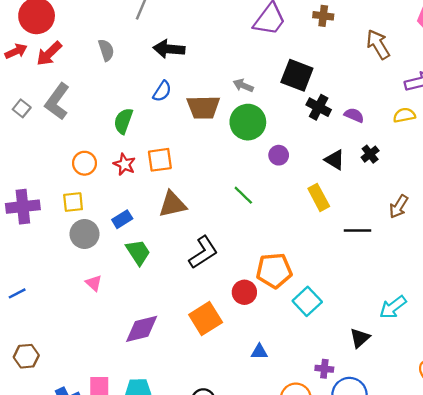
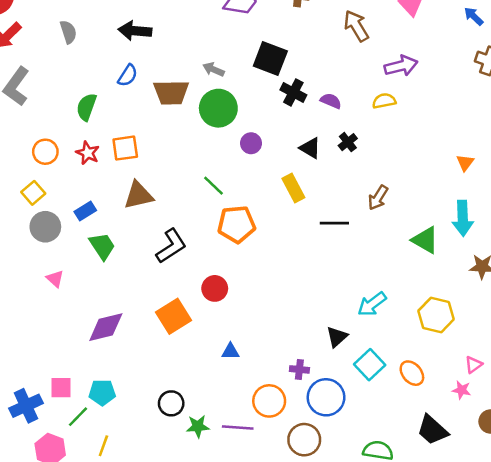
yellow square: (73, 202) -> (33, 193), turned -35
orange pentagon: (274, 271) -> (236, 224), moved
cyan square: (307, 301) -> (370, 365), moved

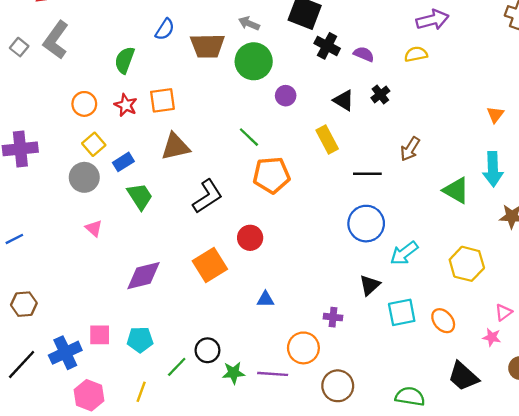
yellow square: (33, 193) -> (94, 144), moved
cyan square: (370, 365) -> (402, 312), turned 32
blue circle: (326, 397) -> (366, 224), moved
green line: (78, 417) -> (177, 367), moved

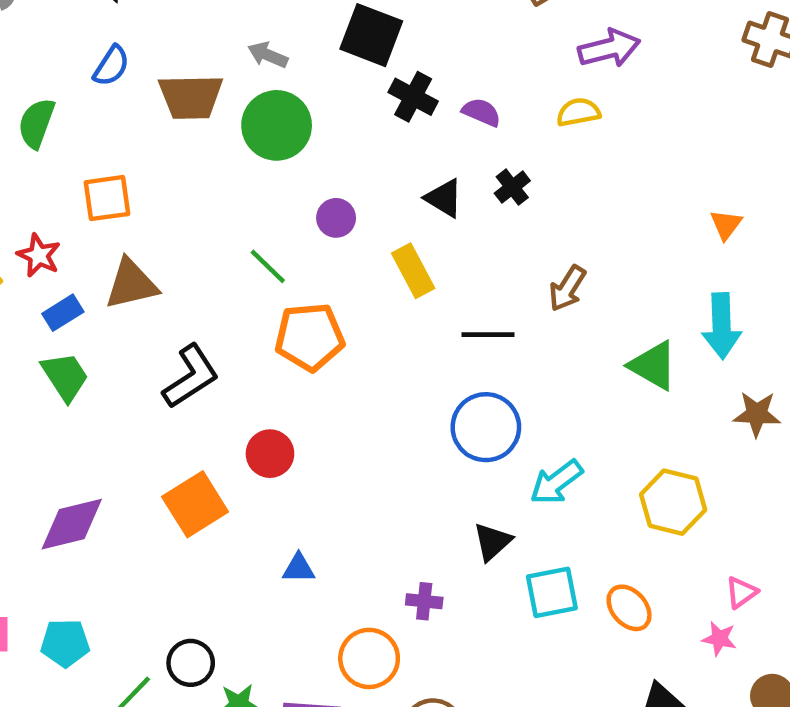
purple circle: (286, 96) -> (336, 218), moved
red star: (126, 105) -> (39, 255), moved
blue rectangle: (123, 162) -> (63, 313), moved

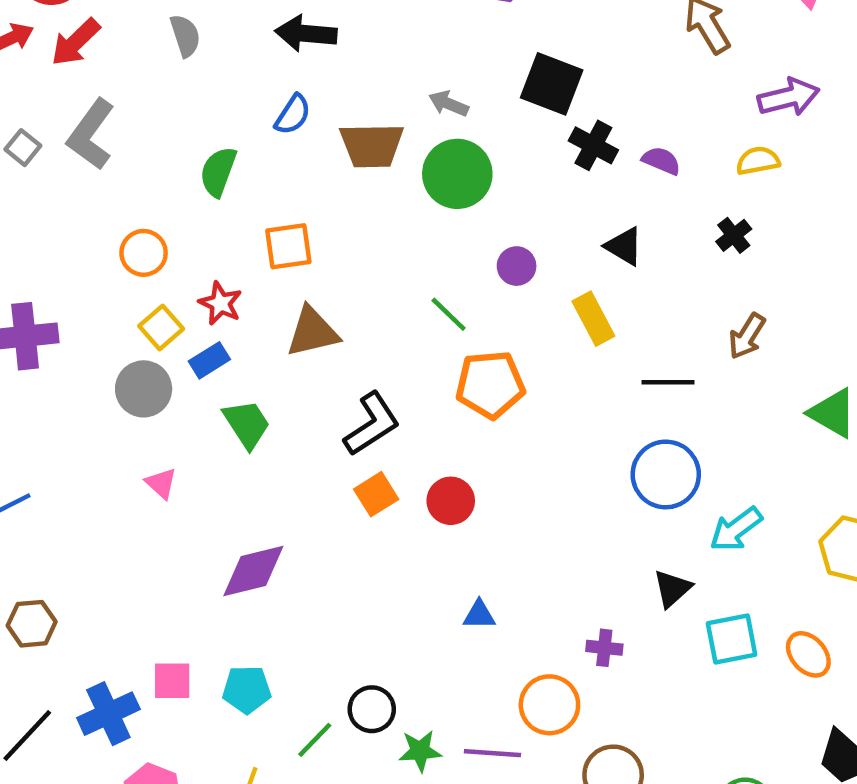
black cross: (512, 187) -> (734, 235), moved
blue rectangle: (63, 313) -> (209, 360), moved
orange square: (195, 504) -> (376, 494), moved, size x0.7

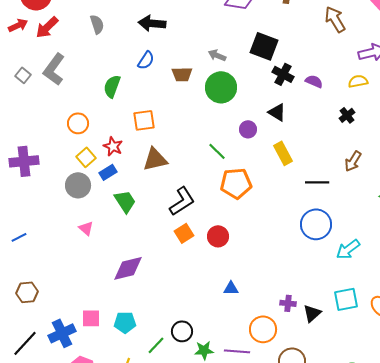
brown trapezoid: (372, 145) -> (182, 74), size x0.7
black triangle: (624, 246) -> (277, 112), moved
black triangle: (672, 589) -> (312, 313), moved

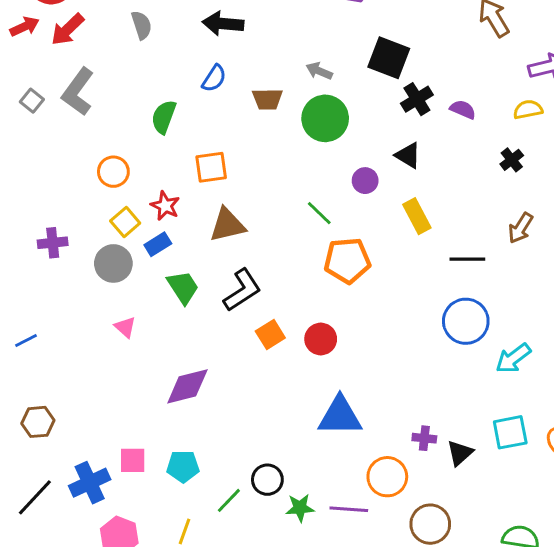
black cross: (283, 74) -> (417, 99), turned 30
purple cross: (24, 161) -> (53, 243), moved, size x0.7
black L-shape: (182, 201) -> (242, 290), moved
blue triangle: (231, 288) -> (340, 416), size x2.0

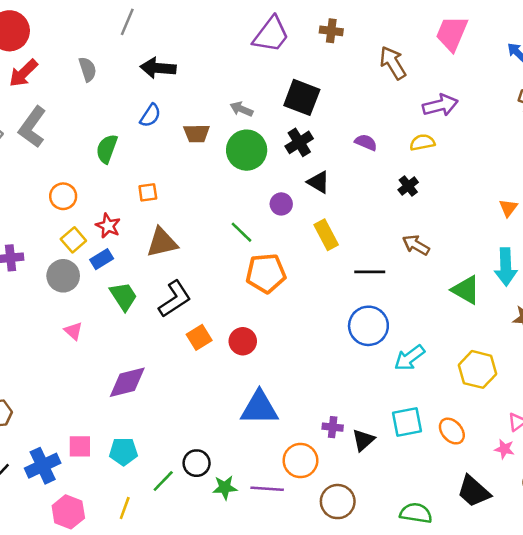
black cross: (417, 99) -> (299, 142), moved
orange square: (211, 167) -> (148, 192), size x0.7
brown arrow: (521, 228) -> (416, 245), turned 88

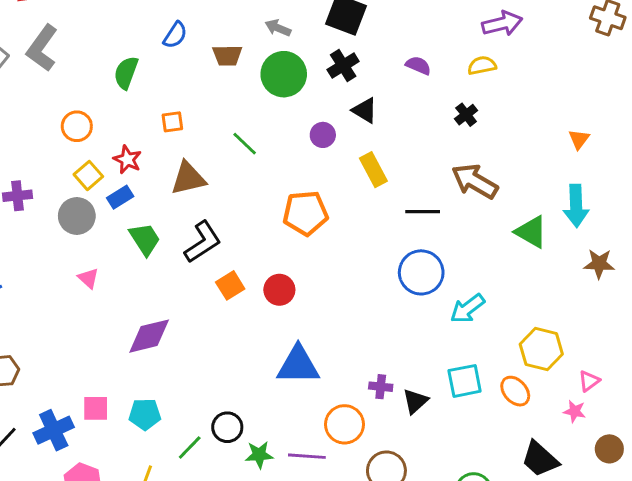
green line: (241, 232) -> (245, 144), moved
brown arrow: (416, 245) -> (475, 181), size x1.5
yellow hexagon: (477, 369) -> (541, 349), moved

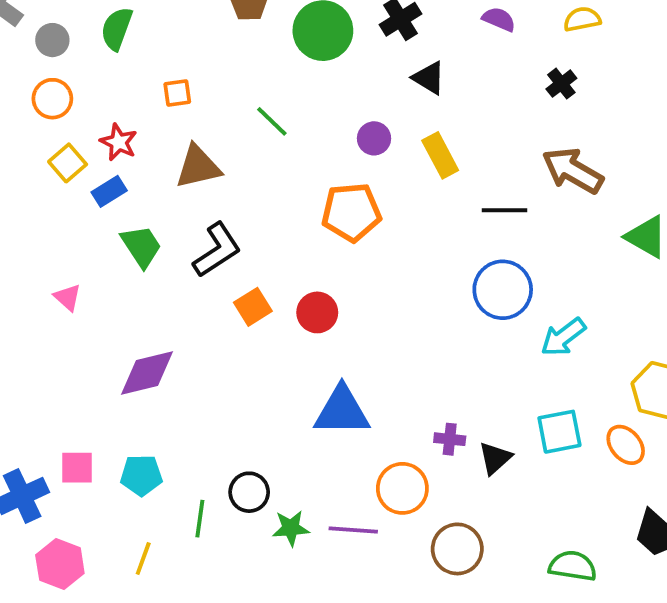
purple circle: (323, 135) -> (374, 138), moved
gray circle: (77, 216) -> (52, 40), moved, size x0.7
green line: (190, 447) -> (200, 519), turned -36

